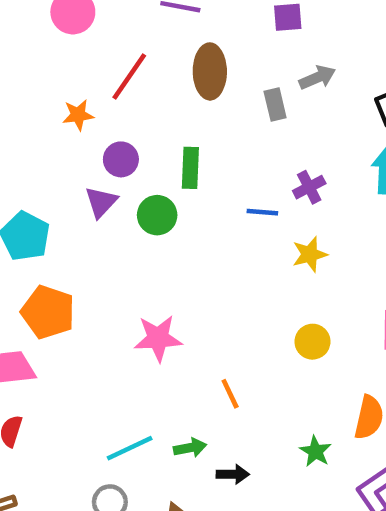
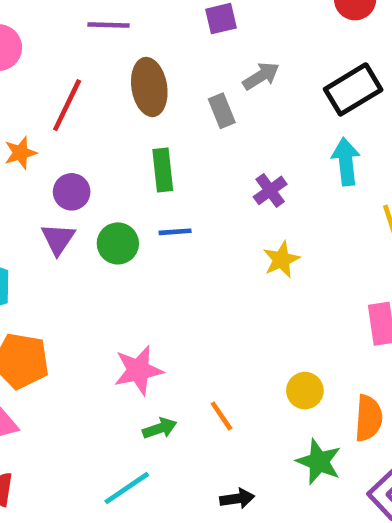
green rectangle: (190, 168) -> (163, 170), moved
blue line: (262, 212) -> (175, 232), moved
yellow circle: (312, 342) -> (305, 391), moved
green arrow: (190, 448) -> (160, 428), moved
green star: (315, 451) -> (319, 462), size x1.4

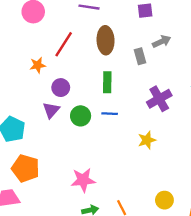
purple cross: (270, 190) -> (159, 99), size x1.5
yellow star: (281, 260) -> (147, 140), moved

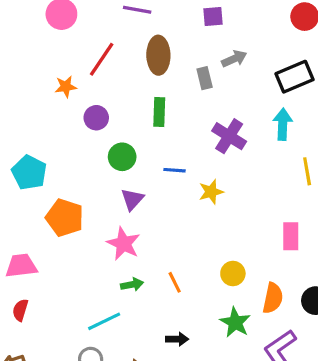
purple cross: (159, 99) -> (229, 136), turned -30
purple triangle: (51, 110) -> (132, 199), moved
blue line: (110, 114) -> (174, 170), moved
orange pentagon: (25, 168) -> (65, 218), moved
pink star: (83, 180) -> (123, 244), turned 30

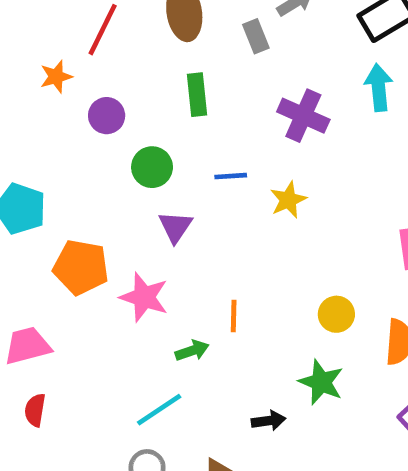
pink star: (123, 244) -> (144, 297), moved
orange line: (175, 282) -> (234, 316), moved, turned 35
green star: (235, 322) -> (321, 382), moved

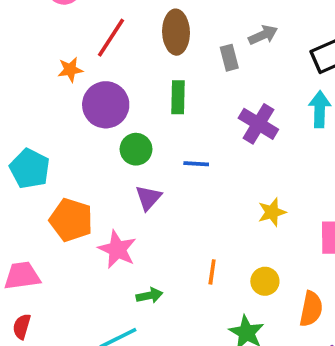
purple circle: (107, 116) -> (106, 105), size x1.6
yellow star: (288, 200) -> (272, 212), moved
orange line: (234, 316) -> (212, 272), moved

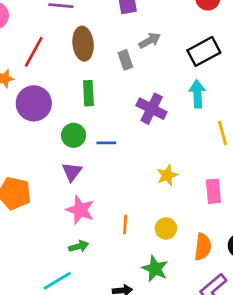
green circle: (136, 149) -> (74, 135), moved
pink star: (117, 249) -> (80, 210), moved

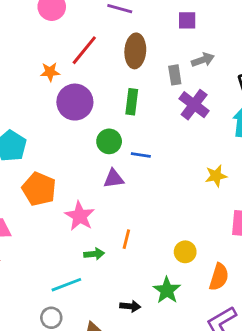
purple cross: (152, 109) -> (194, 105), moved
purple triangle: (72, 172) -> (114, 179), moved, turned 35
yellow star: (167, 175) -> (216, 176), moved
pink star: (80, 210) -> (80, 216), moved
orange line: (125, 225) -> (126, 239), moved

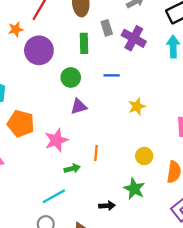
gray rectangle: (175, 75) -> (107, 28), moved
blue line: (141, 155) -> (112, 75), moved
yellow star: (216, 176) -> (137, 106), moved
pink star: (80, 216) -> (56, 140), turned 30

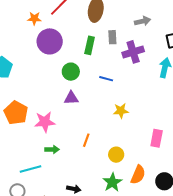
purple cross: (134, 38) -> (133, 52), turned 30
orange pentagon: (21, 124) -> (16, 113), moved
orange line: (96, 153) -> (86, 140), moved
green star: (134, 189) -> (112, 182), moved

